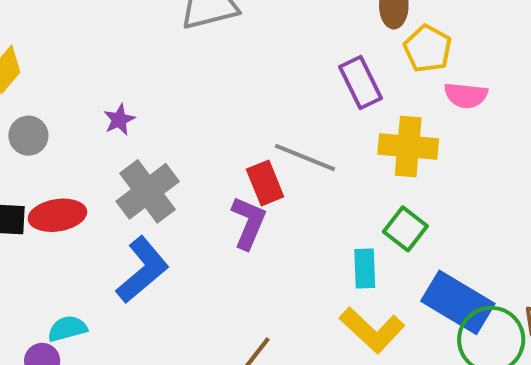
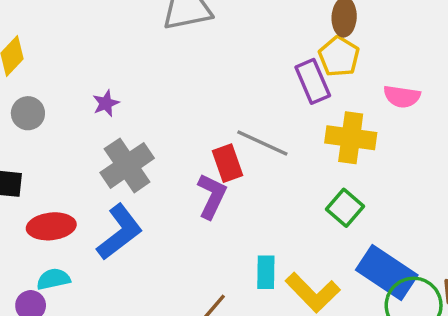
yellow pentagon: (428, 49) -> (339, 56), moved
red ellipse: (57, 215) -> (51, 226), moved
cyan rectangle: (365, 269) -> (266, 272), moved

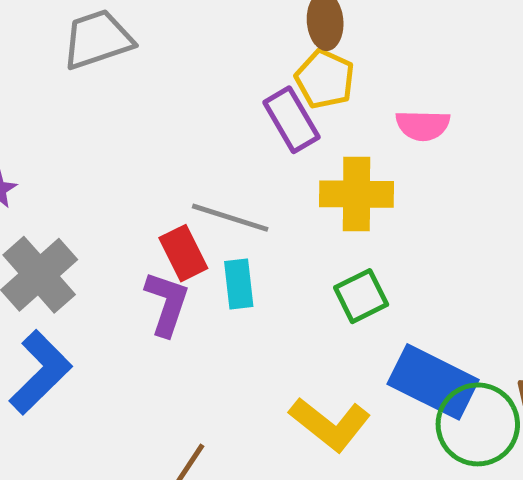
green square: (345, 208) -> (361, 296), turned 30
cyan rectangle: (266, 272) -> (239, 284), moved

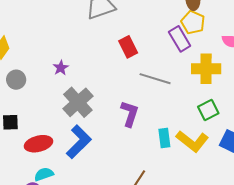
red rectangle: (183, 253) -> (128, 47), moved
cyan rectangle: (239, 284) -> (164, 138), moved
yellow L-shape: (330, 424) -> (192, 141), moved

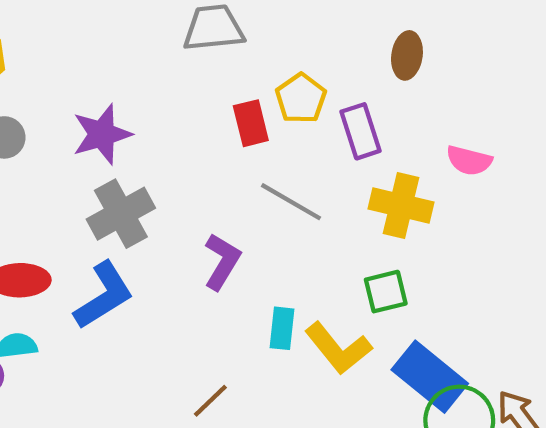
yellow pentagon: (193, 22) -> (301, 98), moved
purple star: (61, 68) -> (102, 134), size x1.8

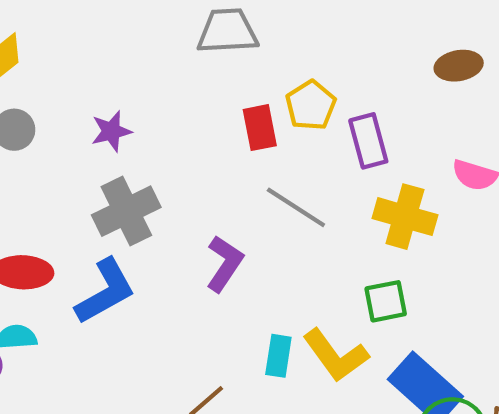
brown ellipse: (407, 55) -> (459, 66), moved, turned 69
purple star: (102, 134) -> (111, 131), size x0.7
cyan rectangle: (282, 328) -> (278, 356), moved

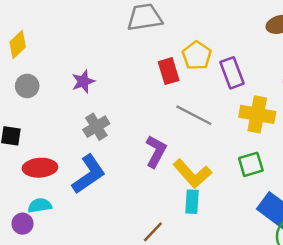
gray cross: (126, 211) -> (96, 127), size x0.7
yellow L-shape: (336, 355) -> (192, 174), moved

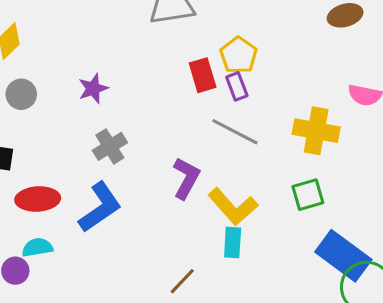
purple rectangle: (232, 73) -> (237, 86), moved, size x0.7

